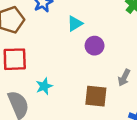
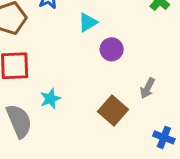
brown square: (96, 96) -> (113, 111), turned 35

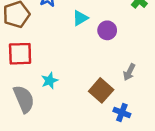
purple circle: (112, 49) -> (107, 30), moved
blue cross: (164, 137) -> (122, 113), moved

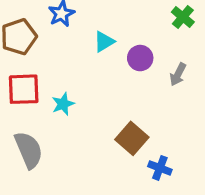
gray arrow: (129, 72) -> (178, 74), moved
cyan star: (50, 81) -> (63, 104), moved

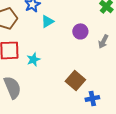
cyan triangle: (104, 42) -> (47, 21), moved
blue cross: (160, 168) -> (92, 98), turned -32

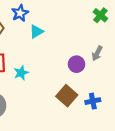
purple circle: (80, 31) -> (77, 64), moved
blue cross: (92, 98) -> (93, 101), moved

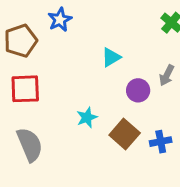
cyan triangle: (36, 32) -> (111, 57), moved
cyan star: (21, 73) -> (87, 117), moved

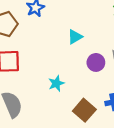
brown square: (125, 134) -> (84, 110), moved

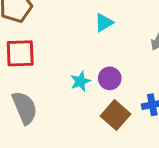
purple circle: (96, 62) -> (110, 78), moved

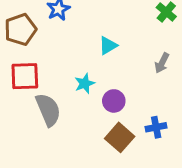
cyan star: (80, 81) -> (85, 83), moved
gray semicircle: (25, 108) -> (48, 110), moved

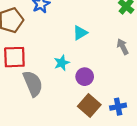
gray arrow: (162, 63) -> (123, 47), turned 126
blue cross: (156, 127) -> (118, 107), moved

